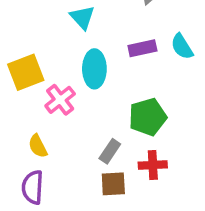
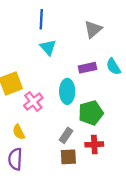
cyan ellipse: (94, 69) -> (67, 91), moved

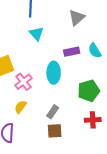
green pentagon: (91, 113) -> (89, 91), moved
yellow semicircle: (19, 132) -> (20, 107), moved, turned 64
red cross: (94, 144) -> (93, 120), moved

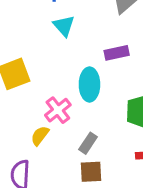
pink cross: (23, 82) -> (58, 110), moved

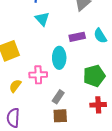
pink cross: (58, 110) -> (38, 75), turned 36
yellow semicircle: (40, 136) -> (15, 86), moved

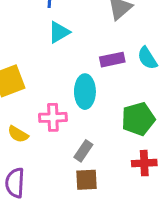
cyan triangle: (42, 19) -> (59, 32), turned 42
yellow semicircle: (15, 86) -> (18, 134), turned -96

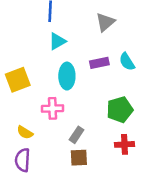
cyan ellipse: (85, 92) -> (67, 76), moved
yellow semicircle: (18, 134) -> (25, 132), moved

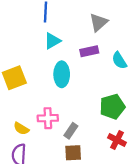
purple rectangle: (99, 63) -> (89, 51), moved
pink cross: (53, 108) -> (48, 118), moved
red cross: (125, 144) -> (117, 140), turned 30

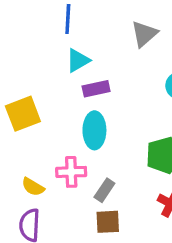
purple rectangle: (89, 51) -> (96, 89), moved
cyan ellipse: (62, 74) -> (94, 130), moved

